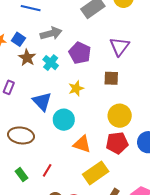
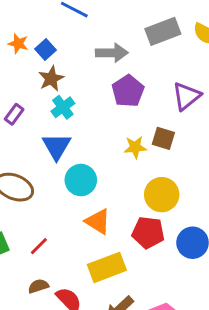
gray arrow: (51, 33) -> (112, 53), moved
cyan cross: (51, 63) -> (63, 107), moved
yellow star: (76, 88) -> (135, 147), moved

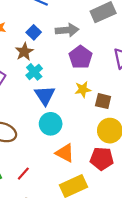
blue square: (45, 49) -> (34, 32), moved
brown square: (163, 138) -> (103, 101), moved
blue triangle: (57, 146) -> (45, 95), moved
yellow star: (135, 147) -> (83, 89), moved

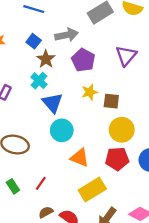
brown star: (24, 52) -> (46, 59), moved

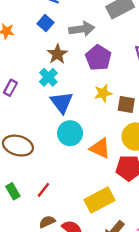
blue square: (34, 41) -> (45, 23), moved
orange triangle: (80, 158) -> (100, 148), moved

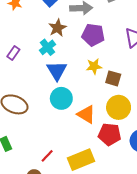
purple pentagon: (98, 58) -> (93, 35), turned -30
red line: (43, 190) -> (47, 156), moved

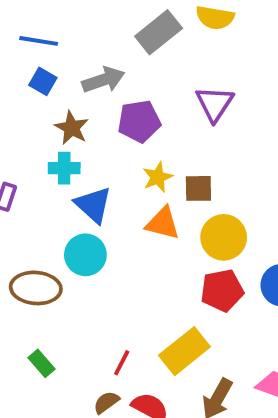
cyan cross: (47, 47) -> (64, 168), turned -35
cyan circle: (61, 98) -> (85, 255), moved
orange triangle: (86, 114) -> (163, 223), moved

